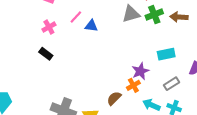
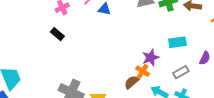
orange cross: (133, 85) -> (143, 71), turned -32
brown semicircle: (114, 98) -> (132, 82), moved

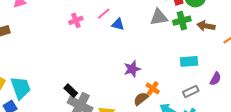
black rectangle: (57, 34) -> (71, 91), moved
purple star: (151, 58) -> (132, 69), moved

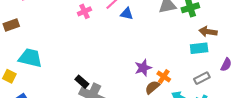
brown arrow: (206, 26) -> (208, 32), moved
purple star: (132, 69) -> (143, 68), moved
cyan trapezoid: (21, 88) -> (30, 58), moved, turned -55

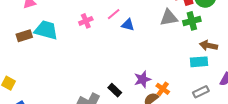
brown rectangle: (11, 25) -> (24, 36), moved
cyan trapezoid: (30, 58) -> (46, 30), moved
black rectangle: (82, 82) -> (115, 90), moved

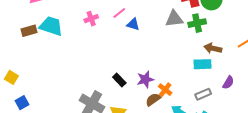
black rectangle: (115, 90) -> (119, 80), moved

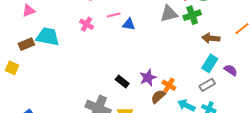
pink line: (119, 13) -> (114, 15), turned 32
pink cross: (91, 19) -> (86, 24), turned -32
cyan rectangle: (203, 64) -> (210, 63), moved, turned -48
yellow square: (11, 77) -> (12, 68), moved
purple semicircle: (228, 83) -> (231, 70), turned -80

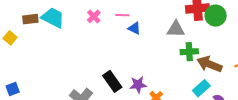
green cross: (192, 15) -> (189, 52), moved
brown arrow: (211, 38) -> (209, 64), size x1.4
black rectangle: (122, 81) -> (112, 81), size x1.5

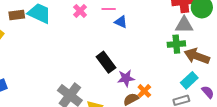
gray triangle: (176, 29) -> (184, 25), moved
black rectangle: (112, 81) -> (106, 62), moved

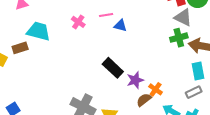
brown rectangle: (17, 15) -> (20, 48), moved
gray triangle: (184, 25) -> (183, 17), turned 36
cyan rectangle: (189, 80) -> (198, 71), turned -48

